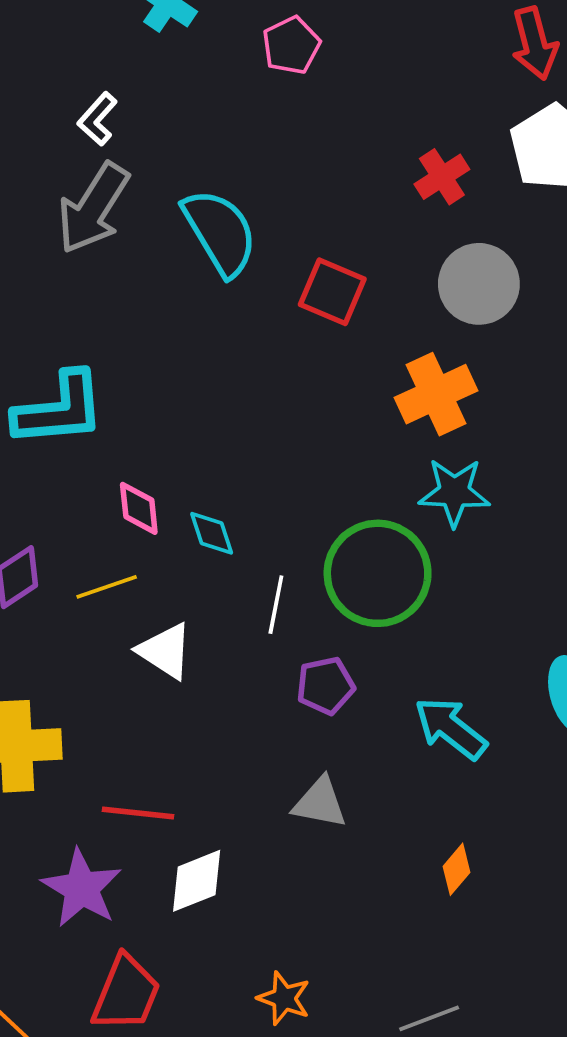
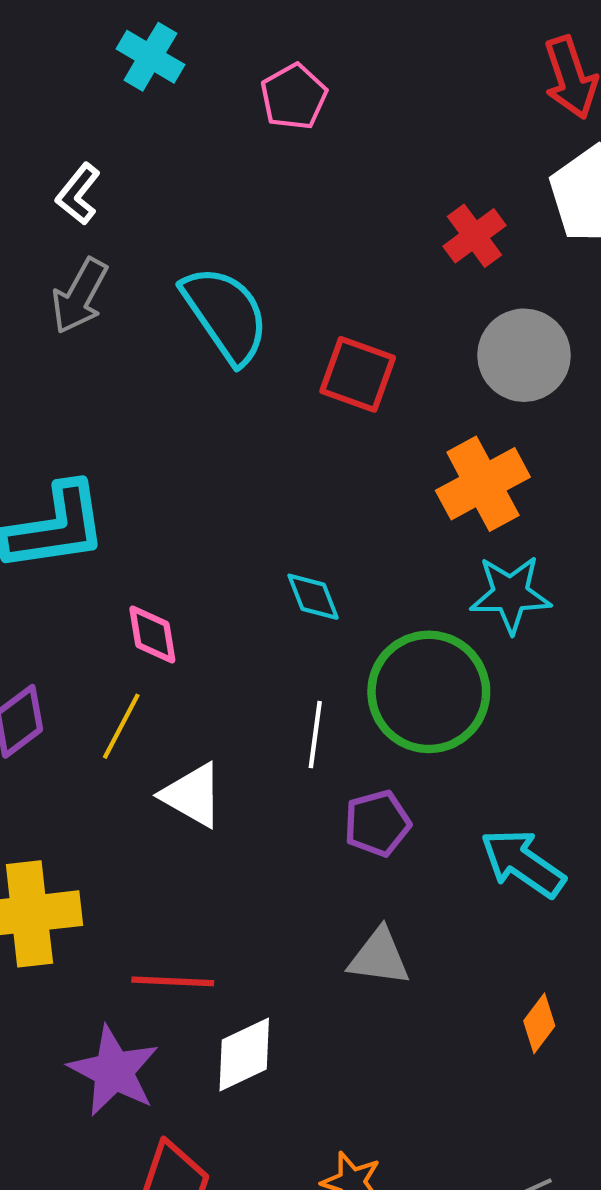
gray arrow: (93, 208) -> (80, 296), size x0.7
cyan diamond: (212, 533) -> (313, 597), moved
yellow line: (107, 587) -> (121, 726), turned -40

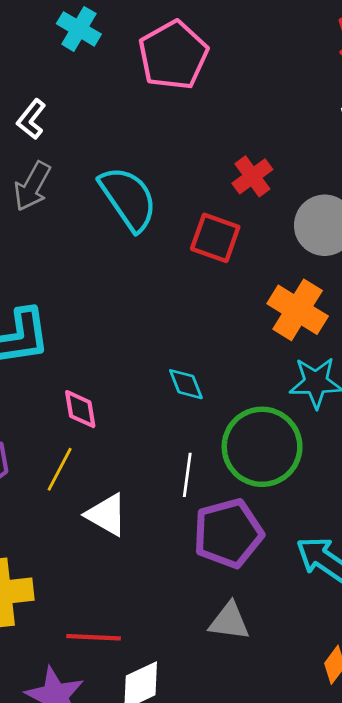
pink pentagon: (294, 97) -> (173, 55), size x1.6
red cross: (474, 236) -> (252, 176), moved
orange cross: (483, 484) -> (298, 310), turned -30
purple pentagon: (377, 823) -> (228, 533), size x1.6

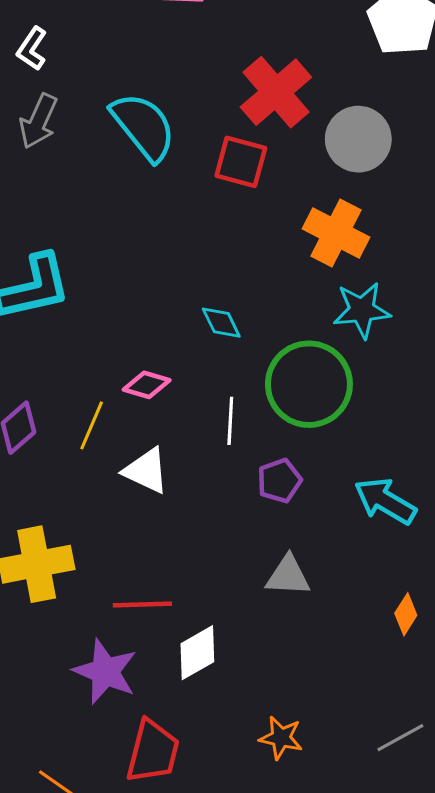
red cross: (252, 176) -> (276, 92), size x1.6
pink diamond: (80, 409) -> (147, 385), moved, turned -60
purple pentagon: (228, 533) -> (279, 481), size x0.6

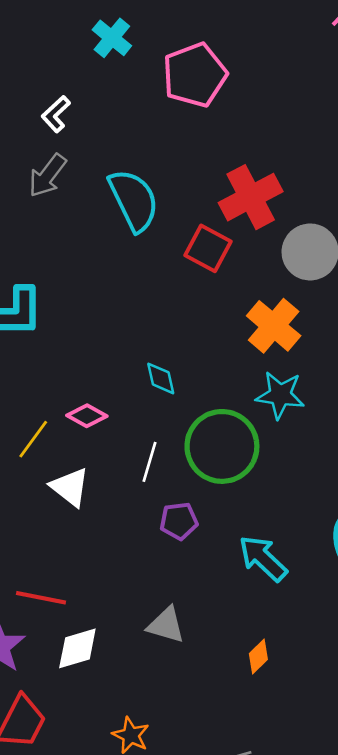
gray triangle: (288, 576) -> (166, 625), moved

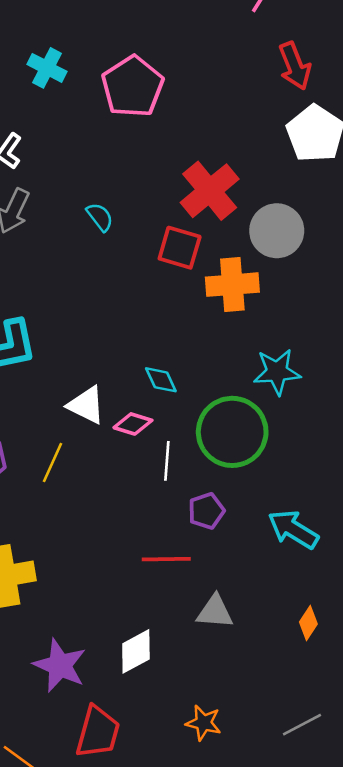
cyan semicircle: (134, 200) -> (100, 217), size x0.5
orange cross: (274, 326) -> (232, 285), moved, turned -33
pink diamond: (87, 416) -> (133, 424), moved
white triangle: (70, 487) -> (86, 405), moved
red line: (41, 598) -> (166, 559), moved

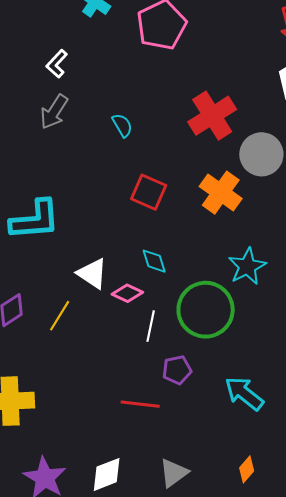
red square: (180, 248) -> (149, 192), moved
orange cross: (232, 285) -> (221, 193), turned 33
cyan star: (277, 372) -> (247, 266), turned -30
gray triangle: (215, 612) -> (174, 473), moved, turned -48

